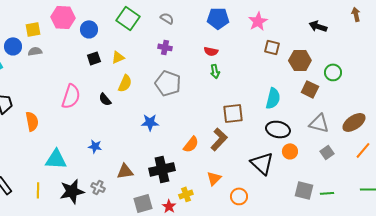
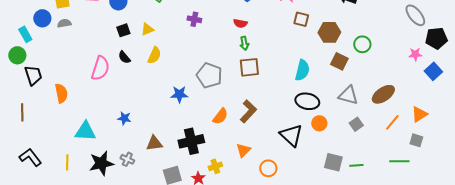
gray pentagon: (168, 83) -> (209, 75), moved
black semicircle: (105, 99) -> (124, 57), moved
brown square: (233, 113) -> (249, 67), moved

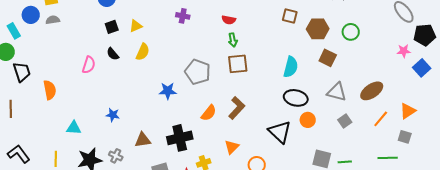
green circle: (362, 44) -> (351, 32), moved
pink semicircle: (100, 68) -> (89, 65), size x0.7
cyan triangle: (85, 131) -> (74, 128), size x0.7

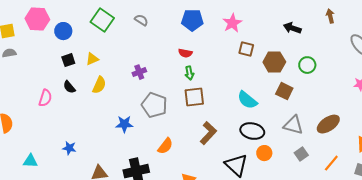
purple cross: (183, 16) -> (139, 72), moved, turned -32
cyan semicircle: (291, 67) -> (247, 100), turned 115
brown L-shape: (237, 108) -> (208, 133), moved
orange line: (381, 119) -> (331, 163), moved

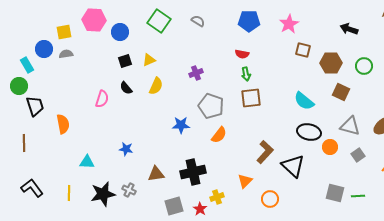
brown L-shape: (208, 133) -> (265, 152), moved
orange semicircle: (165, 146) -> (219, 135), moved
orange circle: (264, 153) -> (330, 147), moved

